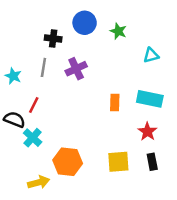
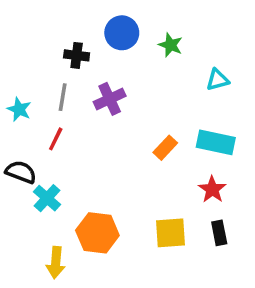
orange rectangle: (115, 103) -> (165, 148), turned 42
red line: (34, 105) -> (56, 139), moved
yellow arrow: (39, 182) -> (56, 262), turned 110

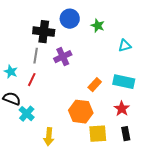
black cross: (77, 55) -> (44, 32), size x1.5
cyan star: (19, 109) -> (11, 72), moved
orange hexagon: (97, 233) -> (81, 112), moved
yellow arrow: (56, 262) -> (49, 137), moved

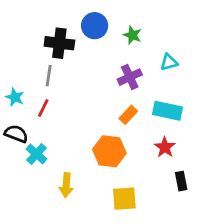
purple cross: (63, 57) -> (130, 77), moved
yellow square: (98, 134) -> (124, 199), moved
black rectangle: (126, 134) -> (181, 181), moved

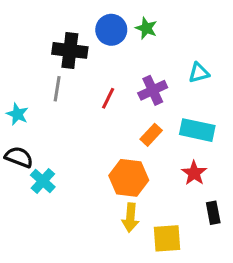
green star: (132, 35) -> (146, 28), moved
red line: (43, 108) -> (108, 98), moved
yellow arrow: (66, 185) -> (130, 218), moved
yellow square: (124, 199) -> (167, 238), moved

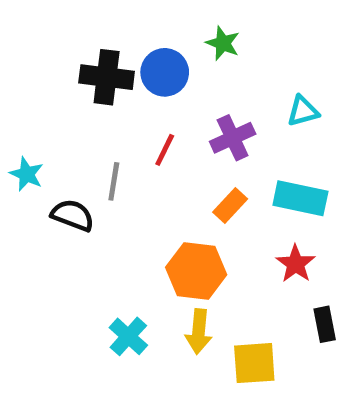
blue circle: (111, 30) -> (165, 72), moved
gray line: (57, 89) -> (114, 181), moved
black semicircle: (19, 157) -> (73, 215), moved
cyan cross: (43, 181) -> (128, 336), moved

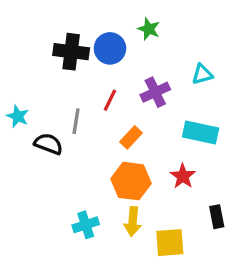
orange rectangle: (230, 206) -> (131, 137), moved
red star: (296, 264) -> (183, 176), moved
cyan cross: (128, 336) -> (86, 225), turned 30

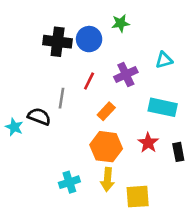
green star: (149, 29) -> (121, 23), turned -30
cyan star: (18, 116) -> (14, 127), moved
black rectangle: (217, 217) -> (178, 152), moved

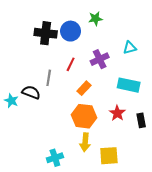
cyan cross: (69, 182) -> (55, 158), moved

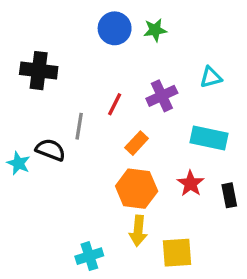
blue circle: (71, 31) -> (115, 28), moved
black cross: (46, 33) -> (39, 71), moved

